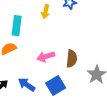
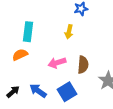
yellow arrow: (46, 12) -> (69, 32), moved

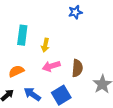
yellow arrow: (69, 32) -> (45, 45), moved
orange semicircle: (20, 55) -> (16, 71), moved

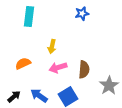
cyan rectangle: (22, 35) -> (29, 17), moved
orange semicircle: (16, 71) -> (23, 64), moved

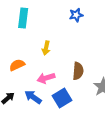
pink arrow: (58, 68) -> (46, 78), moved

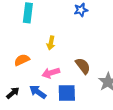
brown semicircle: (78, 71) -> (83, 66), turned -42
blue square: (62, 98) -> (67, 93), turned 30

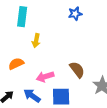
yellow arrow: (51, 43) -> (36, 41), moved

